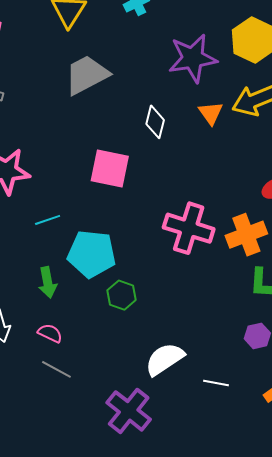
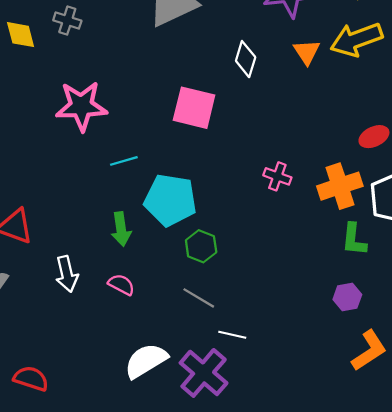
pink cross: (189, 228) -> (277, 176), size x0.5
white semicircle: (165, 359) -> (146, 361), moved
gray line: (56, 369) -> (199, 298), moved
white line: (216, 383) -> (232, 335), moved

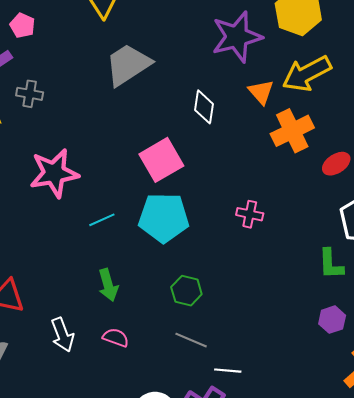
pink square: (194, 108) -> (161, 160), turned -36
orange cross: (340, 186) -> (292, 131), moved
cyan pentagon: (170, 200) -> (164, 218), moved

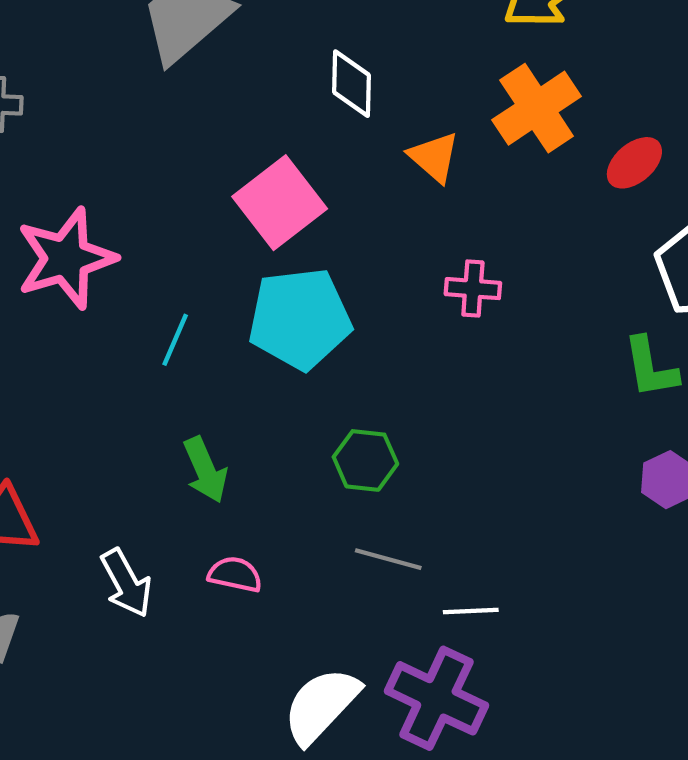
orange triangle: (261, 92) -> (434, 157), moved
cyan line: (102, 220) -> (175, 340), turned -35

